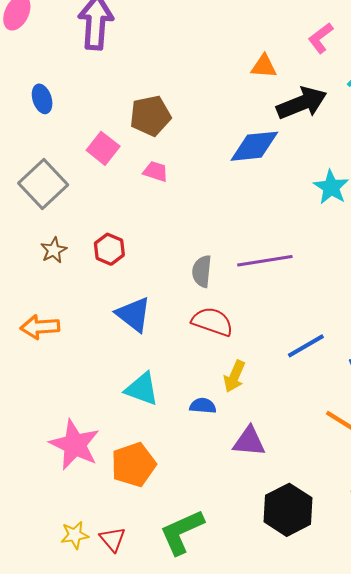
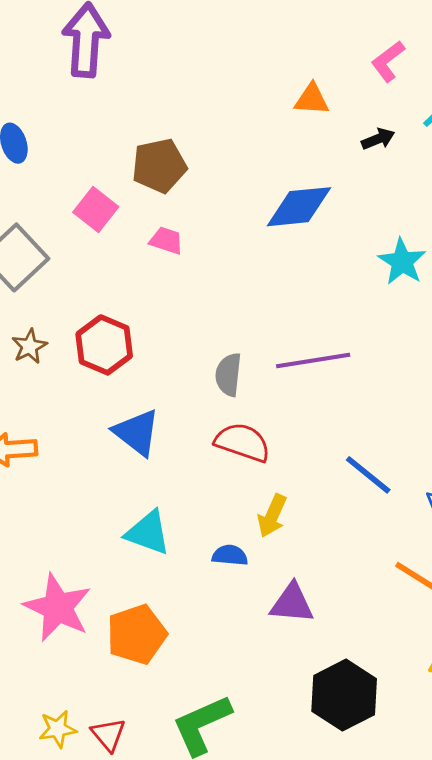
black arrow: (302, 103) -> (378, 139), moved, size x0.5
red hexagon: (109, 249) -> (104, 345), size x1.4
blue line: (306, 346) -> (368, 475), turned 69

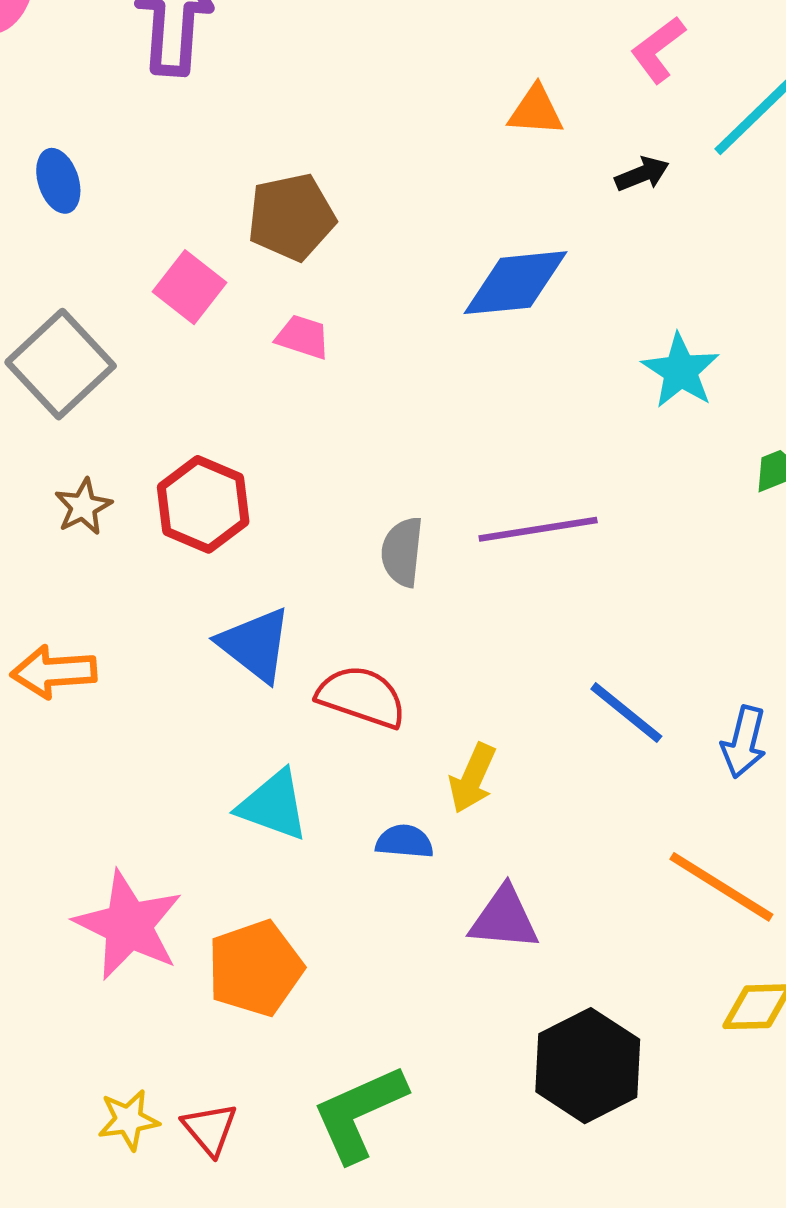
red semicircle: (243, 442) -> (362, 697), moved

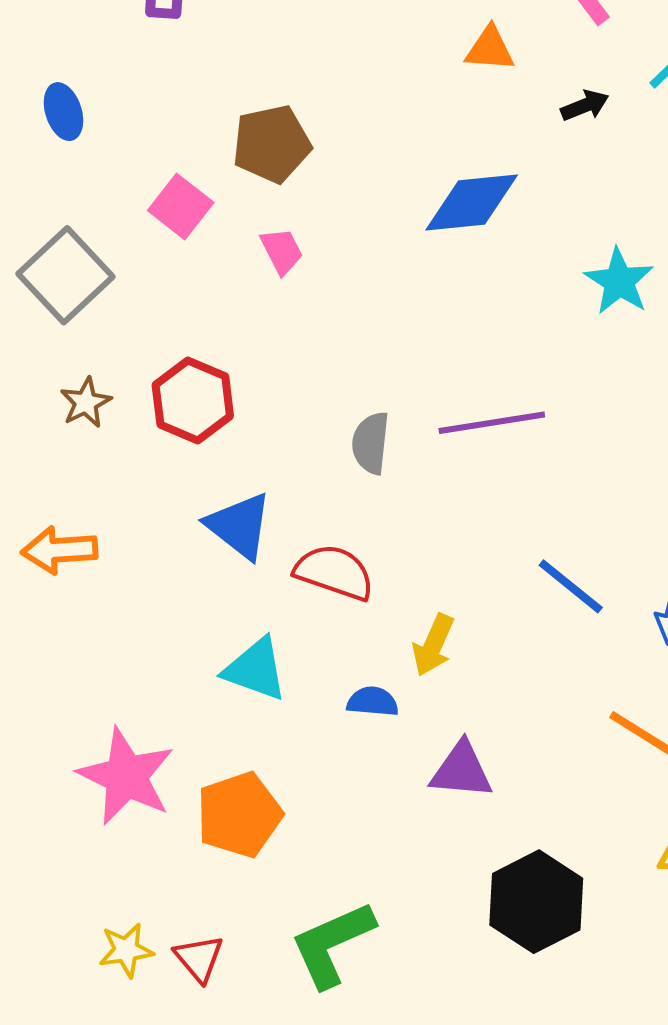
pink trapezoid: (303, 337) -> (282, 251), turned 45

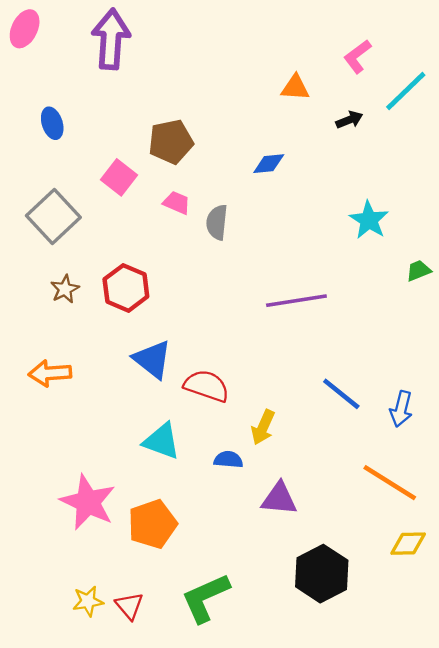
blue diamond: (472, 203) -> (269, 164), moved, size x0.6
pink trapezoid: (282, 251) -> (177, 203), turned -40
gray semicircle: (371, 443) -> (217, 222), moved

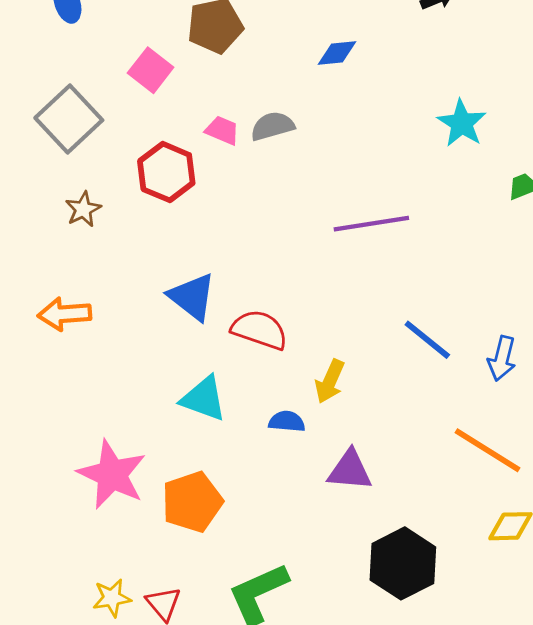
pink trapezoid: (177, 203) -> (222, 130), moved
gray semicircle: (217, 222) -> (272, 126), turned 68
red hexagon: (126, 288) -> (166, 172), moved

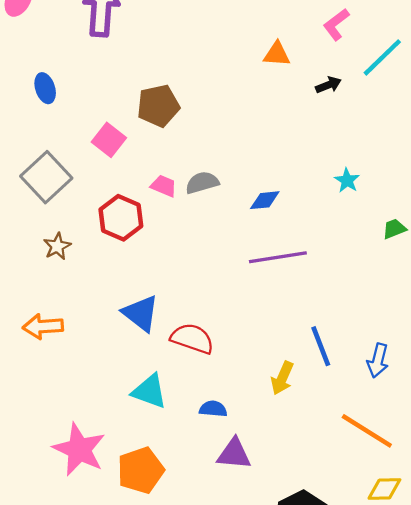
blue diamond: (337, 53) -> (265, 200), moved
cyan star: (462, 123) -> (347, 180), size x0.7
blue line: (427, 340) -> (321, 346), turned 30
yellow arrow: (330, 381) -> (282, 378), moved
purple triangle: (350, 470) -> (234, 454), moved

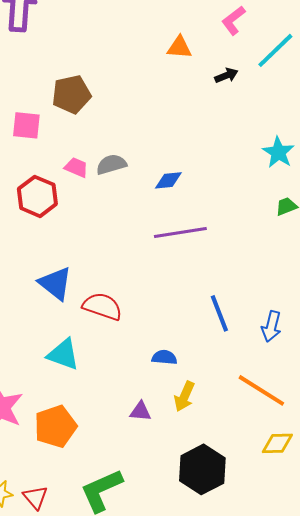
pink square: (109, 140) -> (26, 125), turned -32
cyan star: (347, 180) -> (278, 152), moved, size x1.4
yellow arrow: (282, 378) -> (184, 396), moved
blue semicircle: (213, 409) -> (164, 357), moved
purple triangle: (234, 454) -> (140, 411), size x0.7

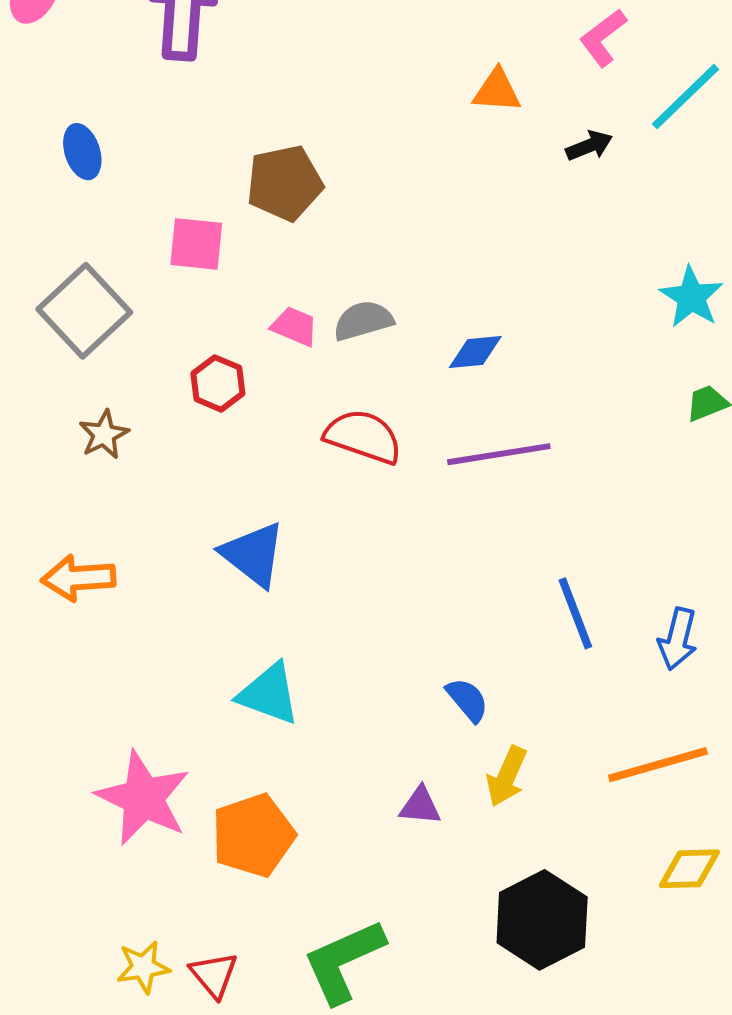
red hexagon: (37, 196) -> (218, 383), size x0.7
red semicircle: (102, 306) -> (363, 437), moved
blue semicircle: (164, 357) -> (467, 700), turned 45
orange line: (261, 390) -> (658, 765), turned -48

